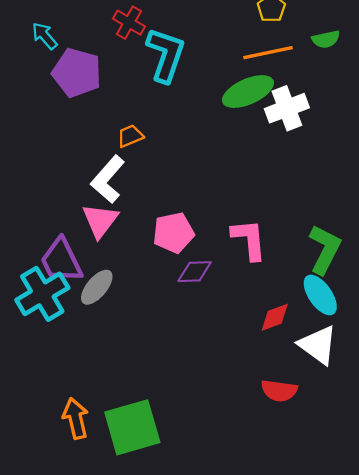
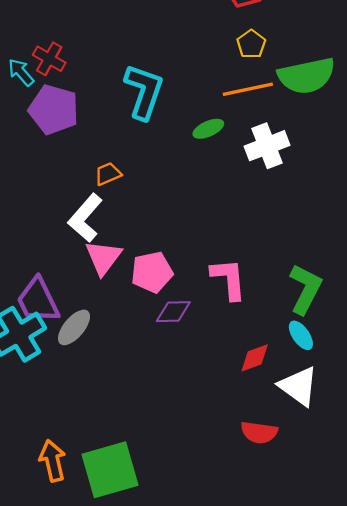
red cross: (129, 23) -> (49, 59), moved
green semicircle: (326, 39) -> (307, 76), size x2.0
green ellipse: (248, 92) -> (208, 129), moved, size x0.6
pink triangle: (100, 220) -> (103, 257), moved
cyan ellipse: (320, 295) -> (301, 335), size x0.7

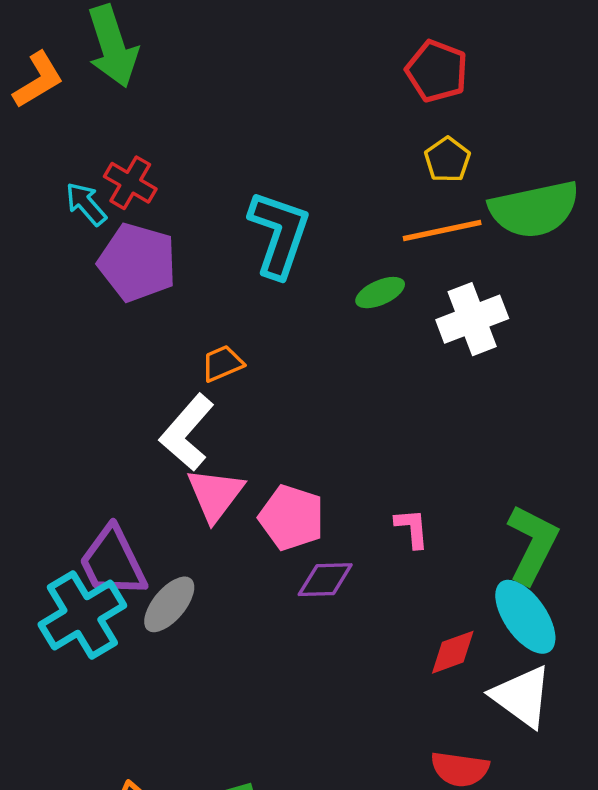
pink pentagon: (152, 272) -> (291, 518), turned 30
pink L-shape: (229, 279) -> (412, 528), size x0.6
cyan ellipse: (301, 335) -> (525, 617), size x1.6

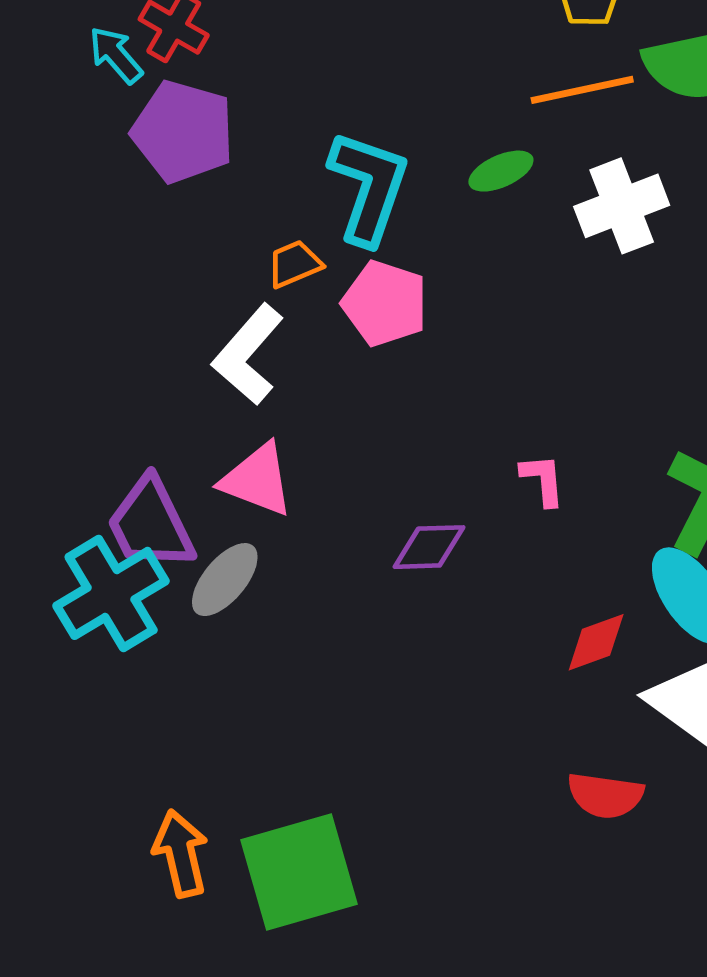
cyan L-shape: (279, 234) -> (369, 187), moved
pink triangle: (215, 495) -> (257, 480), moved, turned -46
pink pentagon: (291, 518) -> (385, 303), moved

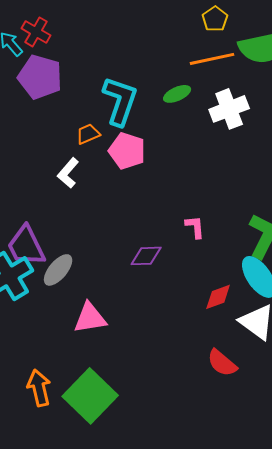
white L-shape: (248, 354) -> (68, 173), size x0.7
pink triangle: (257, 480) -> (90, 318), moved, turned -30
red semicircle: (605, 795) -> (222, 363), turned 32
green square: (299, 872) -> (90, 396), turned -30

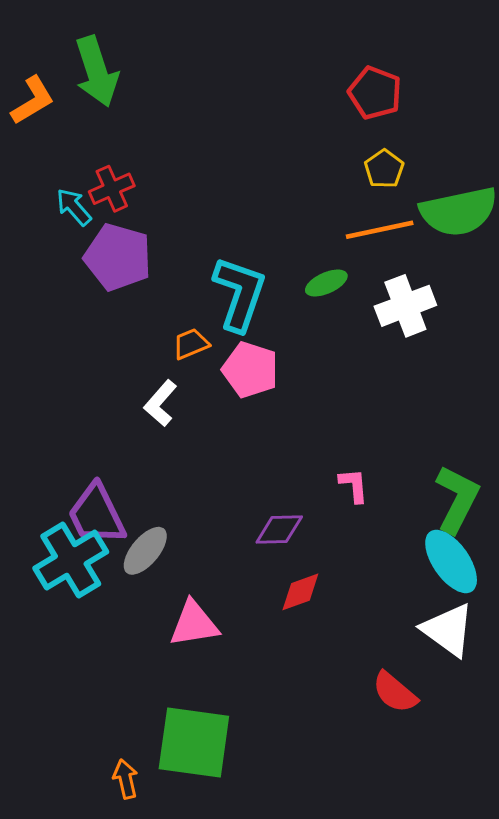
red cross: (36, 32) -> (112, 189), turned 36
red diamond: (218, 297) -> (300, 592), moved
orange arrow: (39, 388) -> (125, 779), moved, size x0.7
green square: (90, 396) -> (194, 742), turned -36

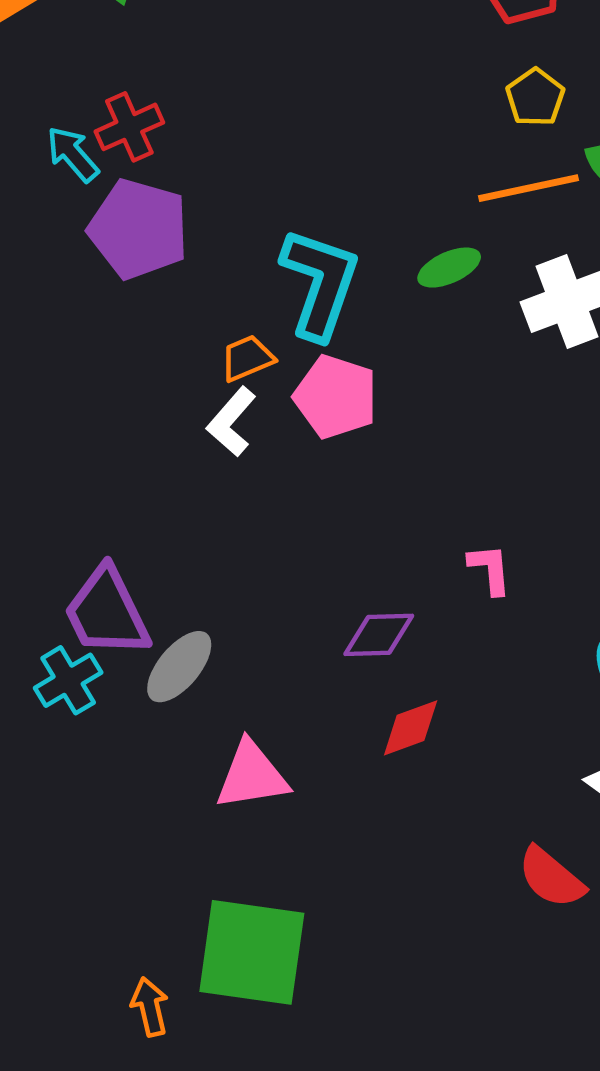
white L-shape: (160, 403) -> (231, 422), moved
cyan cross: (71, 560) -> (68, 680), size x0.6

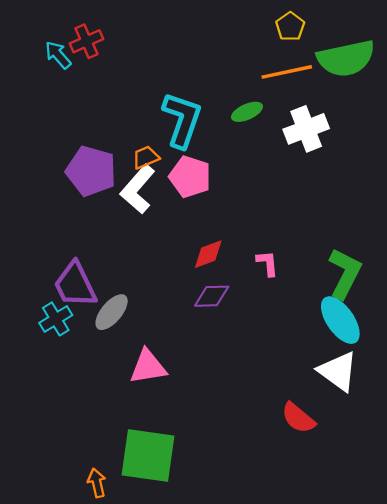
purple pentagon: (138, 229) -> (91, 171), moved
white L-shape: (231, 422) -> (138, 189), size x1.4
red diamond: (411, 728) -> (208, 254), moved

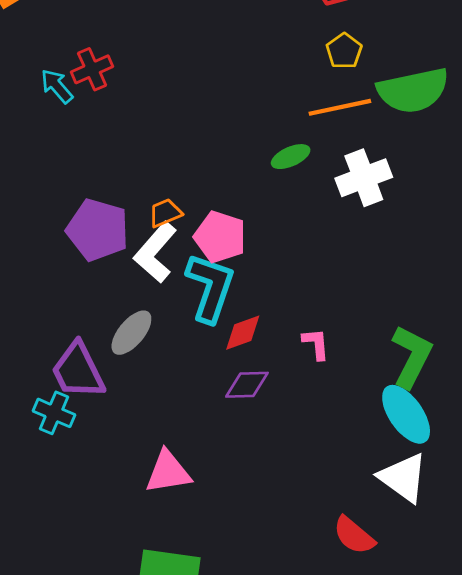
cyan L-shape: (182, 120) -> (210, 288), moved
gray ellipse: (112, 312) -> (131, 333), moved
cyan cross: (56, 319) -> (54, 413), turned -36

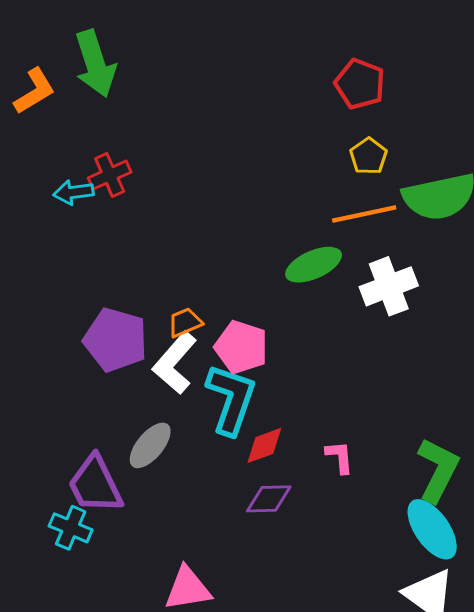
cyan arrow: (57, 86) -> (74, 192), turned -57
green ellipse: (291, 157) -> (314, 265), size x1.4

